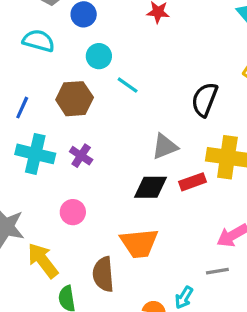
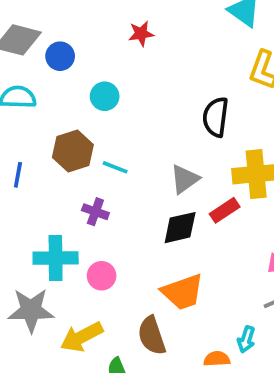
cyan circle: (99, 56) -> (105, 96), moved
cyan line: (128, 85) -> (115, 167), moved
cyan cross: (35, 154) -> (56, 258), moved
yellow arrow: (43, 260) -> (82, 337), turned -66

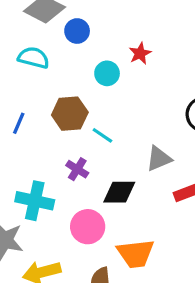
red star: (141, 34) -> (140, 53), moved, turned -30
black diamond: (180, 228) -> (119, 192), moved
pink circle: (102, 276) -> (88, 227), moved, size x1.4

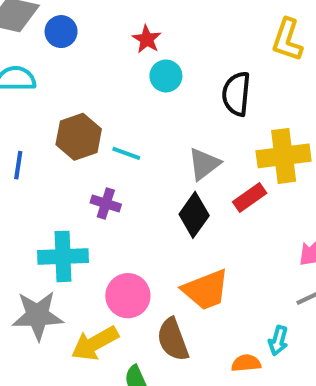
cyan circle: (107, 73) -> (166, 76), moved
black diamond: (119, 192) -> (194, 215), moved, turned -40
pink circle: (88, 227) -> (128, 296), moved

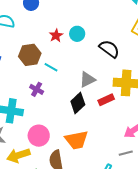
red star: (147, 39) -> (56, 35), moved
black semicircle: (236, 94) -> (109, 49), turned 110

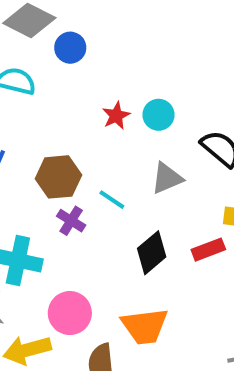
brown hexagon: (30, 55) -> (58, 177), moved
cyan line: (51, 67) -> (112, 200), moved
gray triangle: (87, 80) -> (167, 178), moved

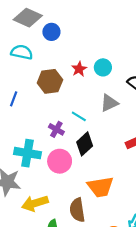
brown hexagon: (58, 177) -> (50, 81), moved
black diamond: (152, 253) -> (85, 144), moved
pink circle: (70, 313) -> (60, 161), moved

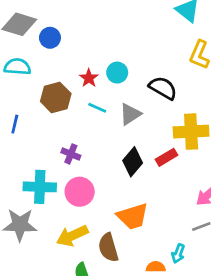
cyan line: (79, 116) -> (97, 108), moved
black diamond: (85, 144) -> (133, 162), moved
yellow arrow: (35, 203) -> (72, 236), moved

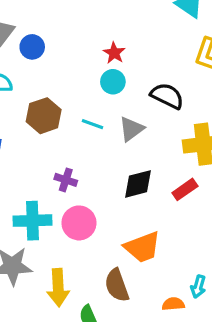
red star: (89, 78) -> (114, 53), moved
red rectangle: (166, 157) -> (185, 189), moved
black diamond: (133, 162) -> (138, 184), turned 40
yellow arrow: (72, 236) -> (58, 288), moved, turned -64

